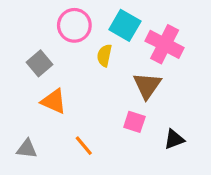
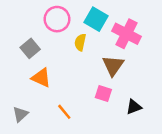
gray triangle: (27, 149) -> (20, 114), turned -49

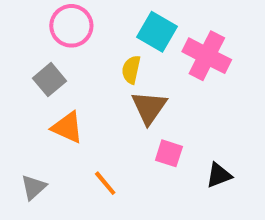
pink circle: (57, 19) -> (71, 26), moved
brown triangle: (113, 65) -> (149, 107), moved

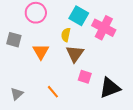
gray square: (49, 80) -> (14, 40), moved, turned -35
orange triangle: (67, 127) -> (41, 52), moved, turned 36
black triangle: (219, 175) -> (110, 88), size x1.6

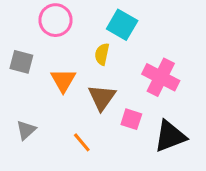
pink cross: (104, 28) -> (161, 77), moved
brown triangle: (75, 54) -> (102, 97), moved
gray triangle: (17, 94) -> (26, 130), moved

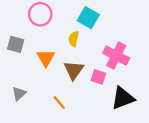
pink square: (131, 119) -> (98, 77), moved

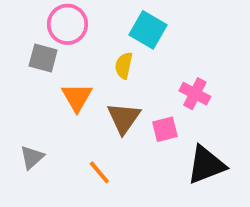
gray square: (16, 44) -> (43, 58), moved
pink cross: (116, 56) -> (195, 94), size x0.7
pink square: (98, 77) -> (165, 129), turned -32

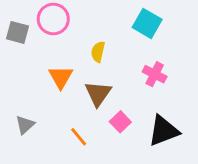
cyan square: (148, 30) -> (147, 23), moved
gray square: (43, 58) -> (18, 32), moved
pink square: (165, 129) -> (120, 122), moved, turned -30

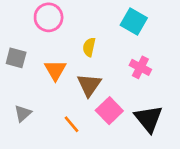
gray square: (18, 32) -> (16, 58), moved
pink square: (120, 122) -> (109, 111), size x1.4
black triangle: (164, 131) -> (149, 119), turned -48

